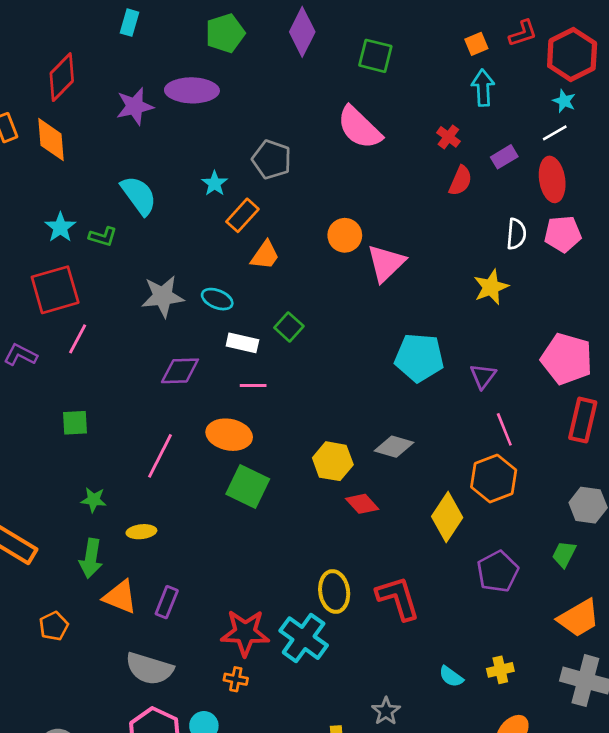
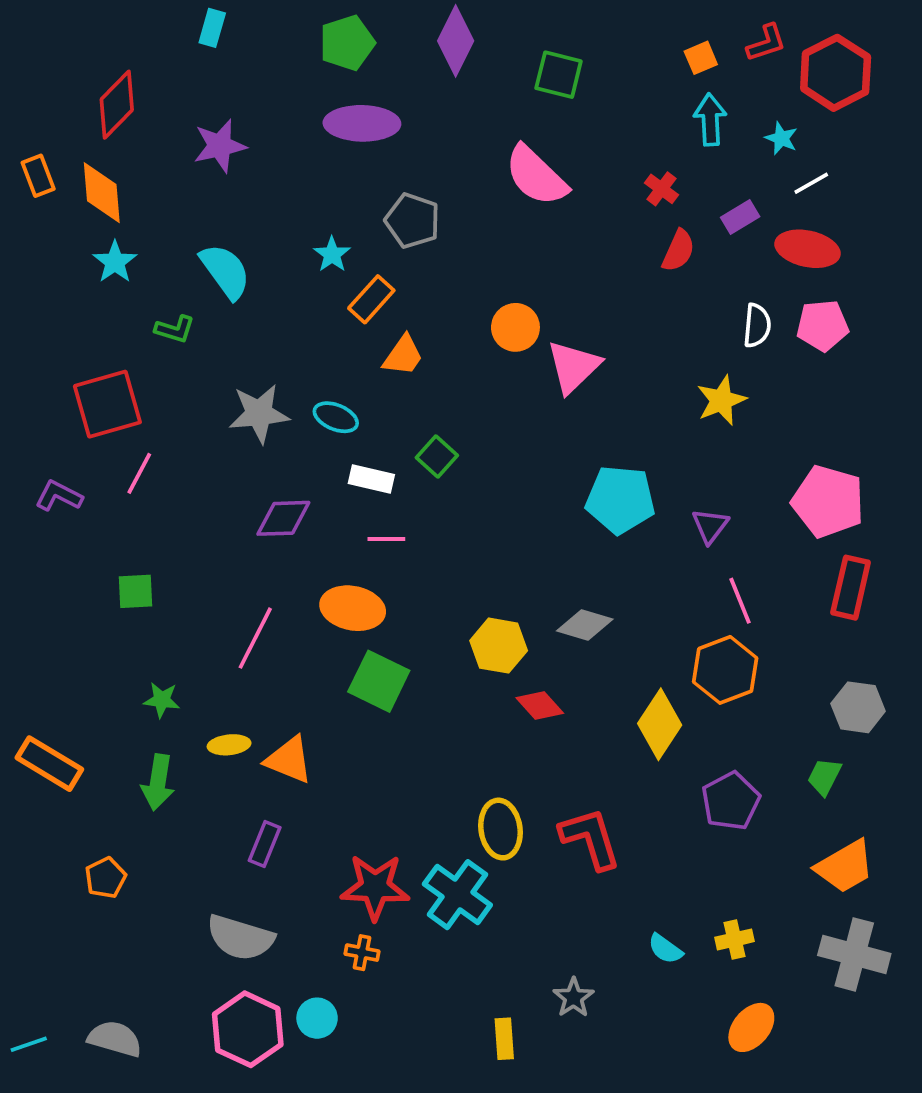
purple ellipse: (192, 90) -> (362, 123), moved
cyan star: (564, 101) -> (781, 138), moved
red ellipse: (552, 179) -> (807, 249), turned -69
cyan star: (60, 227) -> (115, 262), moved
orange triangle: (120, 597) -> (289, 760), moved

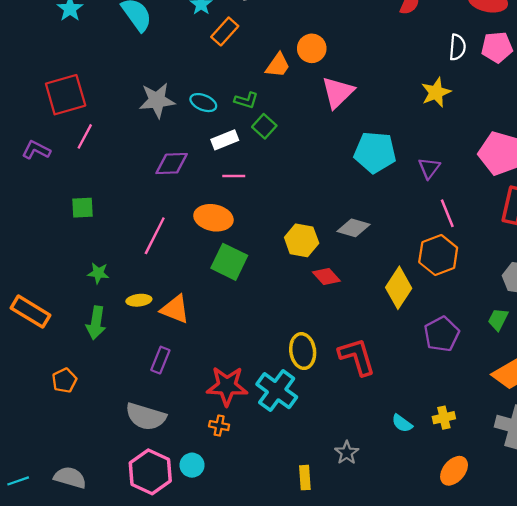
green L-shape: (175, 329) -> (246, 100), moved
orange trapezoid: (403, 355) -> (278, 65), moved
pink triangle: (574, 367) -> (338, 92), moved
white rectangle: (371, 479) -> (225, 140), turned -35

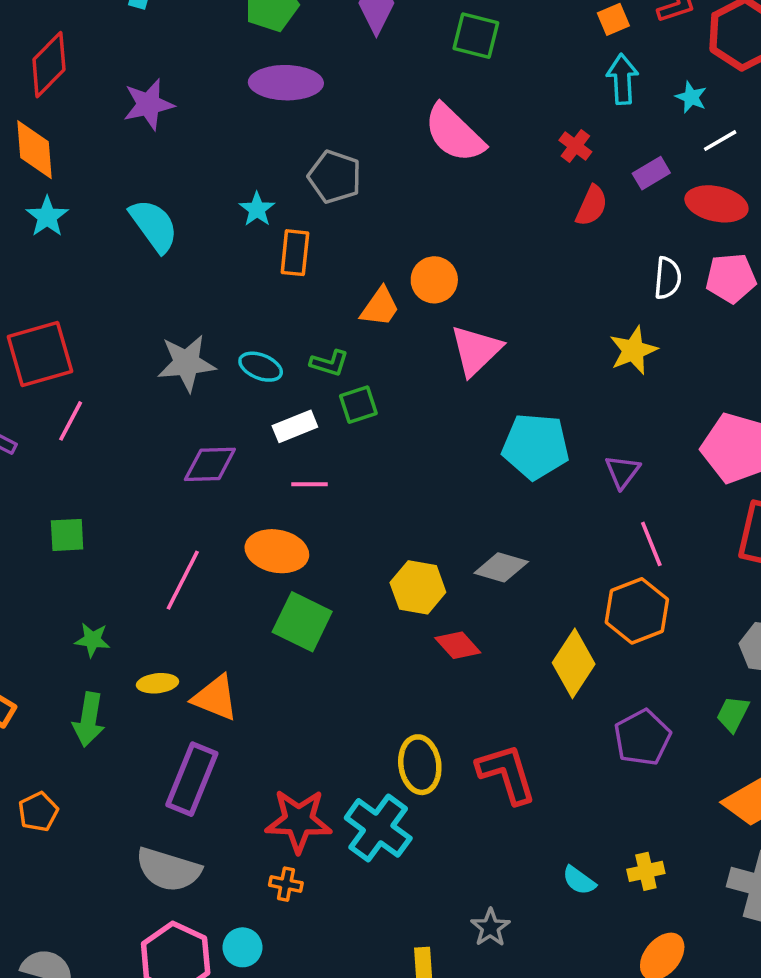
orange rectangle: (225, 31) -> (295, 253), turned -36
green square: (264, 126) -> (358, 405), turned 30
purple rectangle: (160, 360) -> (192, 779), size x1.6

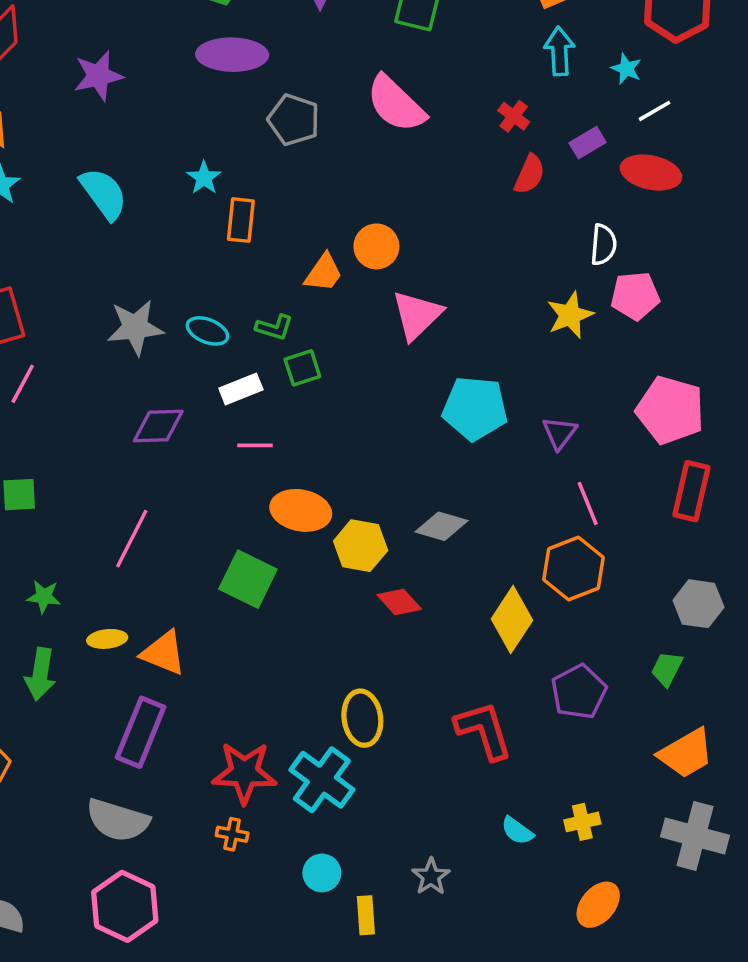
gray pentagon: (335, 177) -> (294, 120), moved
pink pentagon: (731, 278) -> (635, 296), moved
orange ellipse: (277, 551) -> (301, 510), moved
red L-shape: (507, 774) -> (484, 730), moved
cyan circle: (243, 947) -> (322, 873), moved

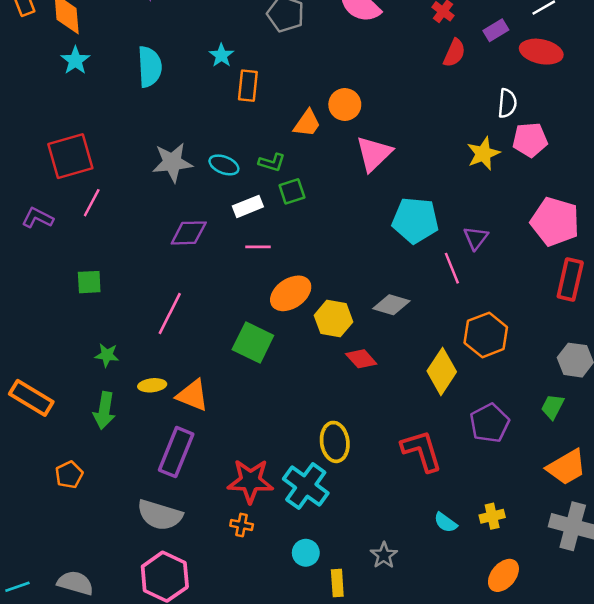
cyan semicircle: (104, 194) -> (150, 67), turned 33
pink line: (588, 503) -> (452, 268), moved
orange ellipse: (301, 510) -> (291, 293), turned -45

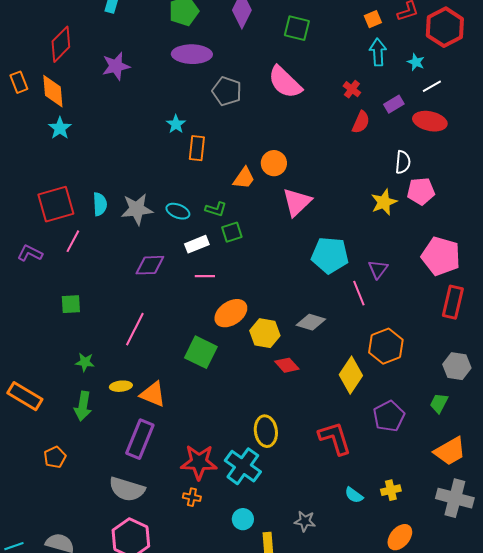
cyan semicircle: (150, 67) -> (100, 204), moved, size x0.7
gray star: (384, 555) -> (305, 521), turned -30

